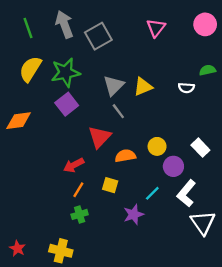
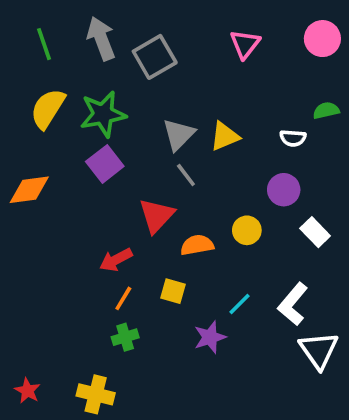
purple circle: (173, 166) -> (284, 190), moved

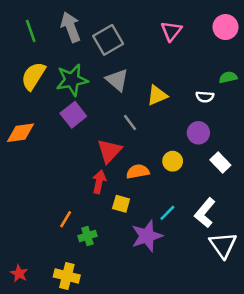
gray triangle: (179, 134) -> (117, 80), moved, turned -35
red arrow: (116, 260) -> (99, 182), moved, turned 130
orange line: (123, 298) -> (66, 219), moved
purple star: (210, 337) -> (147, 236), size x1.4

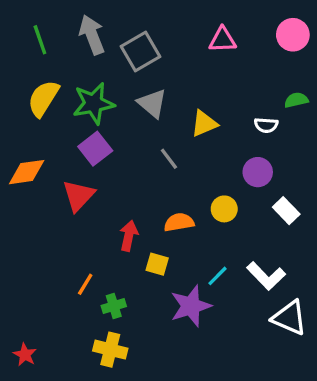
pink triangle: (171, 31) -> (223, 40), turned 50
red triangle: (109, 151) -> (78, 196), moved
white L-shape: (205, 213) -> (266, 276), turned -84
white triangle: (223, 245) -> (290, 318), turned -32
yellow cross: (67, 276) -> (110, 350), moved

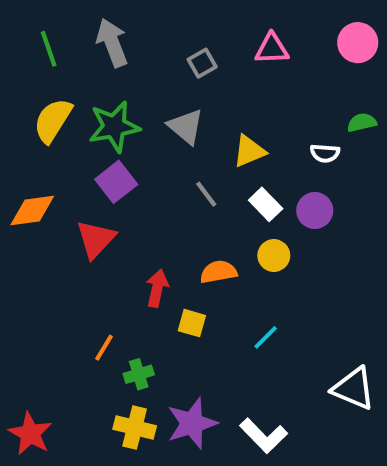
gray square: (140, 51) -> (202, 63), moved, size x0.6
white rectangle: (286, 211) -> (266, 204), moved
white L-shape: (266, 276) -> (264, 436), moved
purple star: (191, 306) -> (192, 423), moved
red star: (25, 355) -> (30, 434), size x1.5

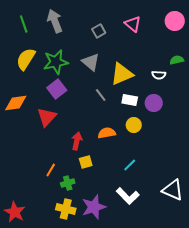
pink triangle: (272, 49) -> (133, 24), turned 42
yellow triangle: (249, 151) -> (122, 74), size x1.4
white rectangle: (266, 204) -> (130, 100), turned -35
yellow square: (192, 323) -> (86, 162), moved, turned -32
white L-shape: (264, 436) -> (128, 196), moved

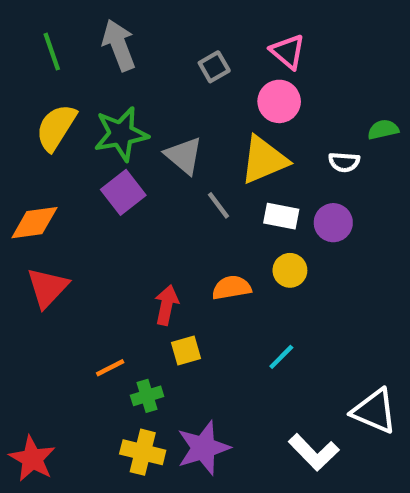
pink circle: (175, 21) -> (279, 101), moved
gray triangle: (91, 62) -> (184, 156), moved
red triangle: (47, 117) -> (47, 288), moved
orange line: (51, 170) -> (110, 368), turned 32
white L-shape: (128, 196) -> (314, 452), moved

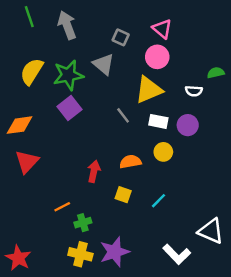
green line: (52, 52) -> (29, 17), moved
gray square: (214, 67) -> (121, 37), turned -35
gray triangle: (184, 156) -> (104, 64), moved
yellow square: (186, 350) -> (123, 195), moved, turned 35

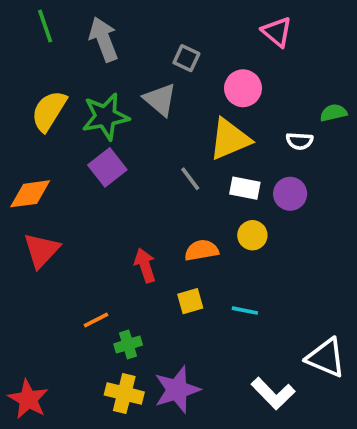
pink triangle: (162, 29) -> (277, 32), moved
red arrow: (94, 171) -> (145, 265), turned -30
yellow square: (123, 195) -> (190, 301), turned -35
cyan line: (158, 201) -> (245, 311), turned 56

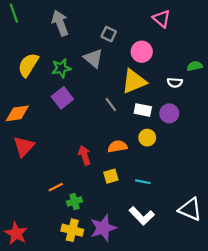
green line: (45, 26) -> (14, 13), moved
green star: (105, 117) -> (61, 68), size x0.7
white L-shape: (273, 393) -> (142, 216), moved

